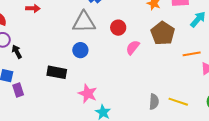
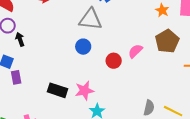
red circle: (118, 28) -> (114, 61), moved
black rectangle: (57, 72) -> (57, 90), moved
pink star: (88, 94) -> (84, 91), turned 30

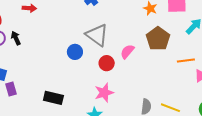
gray triangle: (90, 19) -> (97, 35), moved, turned 35
black arrow: (20, 39) -> (16, 38), moved
pink star: (84, 91) -> (104, 93), moved

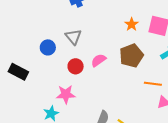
gray triangle: (97, 35) -> (73, 37), size x0.7
black rectangle: (53, 98) -> (18, 72), moved

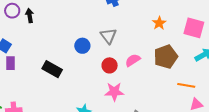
orange star: (132, 24) -> (159, 23), moved
pink star: (66, 94) -> (114, 92), moved

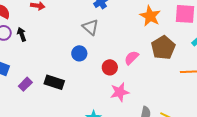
orange star: (159, 23) -> (150, 16), size x1.5
gray triangle: (108, 36) -> (90, 27), moved
purple rectangle: (11, 63) -> (25, 84), moved, turned 56

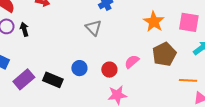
blue circle: (79, 53) -> (79, 68), moved
purple rectangle: (25, 84) -> (24, 79), size x1.5

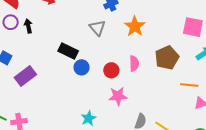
orange star: (154, 22) -> (135, 26), moved
pink semicircle: (132, 62) -> (134, 63), turned 126
black rectangle: (53, 80) -> (68, 51), moved

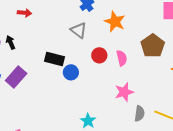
red circle: (111, 70) -> (99, 55), moved
purple rectangle: (25, 76) -> (16, 77), moved
pink star: (118, 96) -> (124, 92), moved

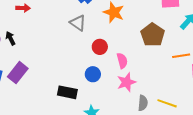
pink semicircle: (122, 58) -> (122, 61), moved
black rectangle: (54, 59) -> (67, 92), moved
blue circle: (71, 72) -> (93, 74), moved

